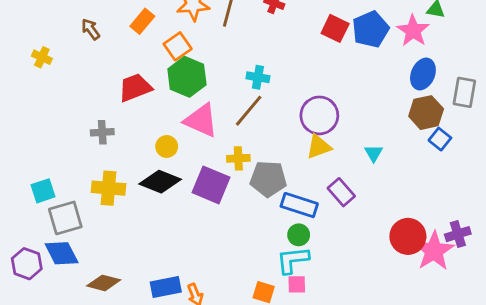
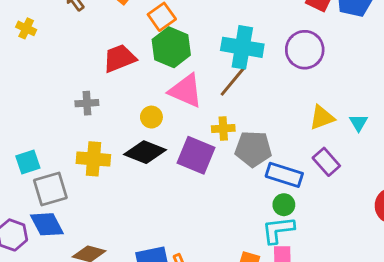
cyan cross: (258, 77) -> (242, 47), size x1.8
purple circle: (319, 115) -> (305, 50), moved
yellow triangle: (319, 147) -> (322, 118), moved

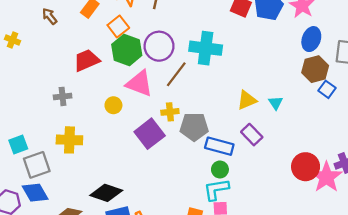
cyan cross: (242, 47) -> (206, 48), moved
purple circle: (305, 50) -> (159, 46), moved
black diamond: (145, 152) -> (106, 193), moved
purple square: (196, 155) -> (150, 134), turned 32

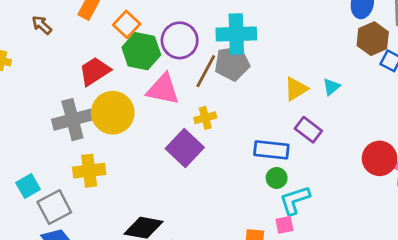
gray cross: (63, 96) -> (72, 120), size x1.8
cyan triangle: (276, 103) -> (331, 87), turned 32
yellow circle: (113, 105) -> (113, 113), moved, size x2.0
gray pentagon: (194, 127) -> (232, 63), moved
cyan L-shape: (216, 189) -> (295, 200), moved

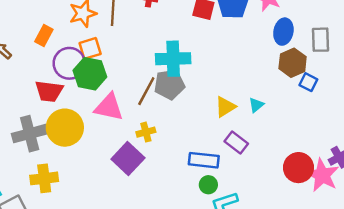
orange square: (127, 24) -> (90, 48), moved, turned 30
purple circle: (180, 40) -> (69, 63), moved
red trapezoid: (95, 71) -> (49, 91), turned -140

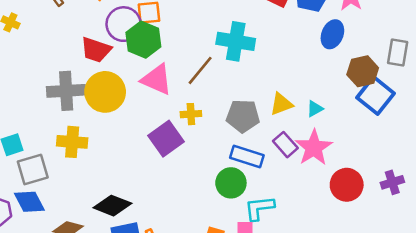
blue ellipse: (283, 32) -> (332, 34), moved
blue square: (308, 82) -> (376, 95), size x1.8
gray pentagon: (169, 84) -> (243, 116), moved
pink star: (322, 175) -> (314, 148), moved
green circle: (208, 185) -> (231, 183), moved, size x1.5

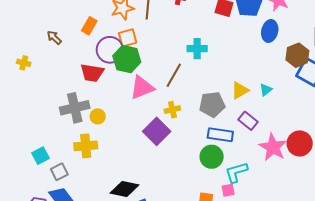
cyan cross: (236, 41) -> (197, 49), size x0.7
pink triangle: (157, 79) -> (142, 88), turned -36
yellow circle: (105, 92) -> (98, 116), moved, size x0.5
pink star: (314, 148) -> (273, 147), moved
gray square: (33, 169) -> (59, 172), size x0.7

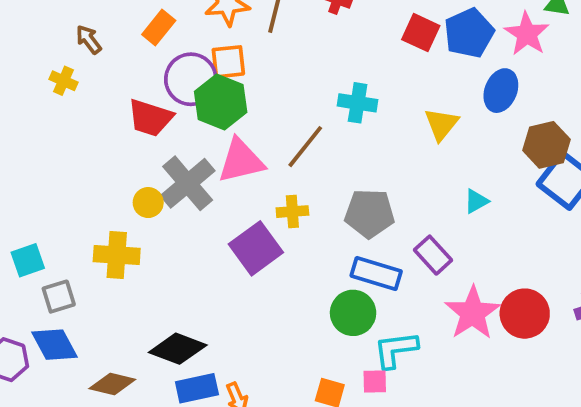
yellow cross: (24, 63) -> (63, 81), moved
yellow triangle: (240, 90) -> (441, 124), moved, turned -30
gray cross: (75, 108) -> (188, 183), moved, turned -36

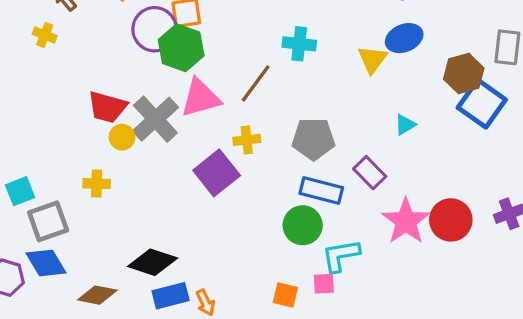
blue ellipse: (501, 91) -> (404, 38), moved, turned 48
red trapezoid: (150, 118) -> (107, 107), moved
yellow cross: (117, 255) -> (97, 184), size x0.7
gray square: (59, 297) -> (48, 221), size x1.4

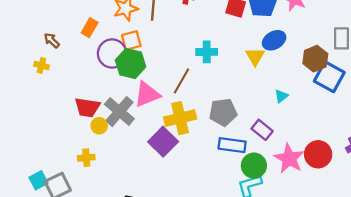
yellow cross: (247, 140) -> (180, 118), size x1.8
cyan square: (20, 191) -> (39, 180), moved
green circle: (303, 225) -> (254, 166), moved

